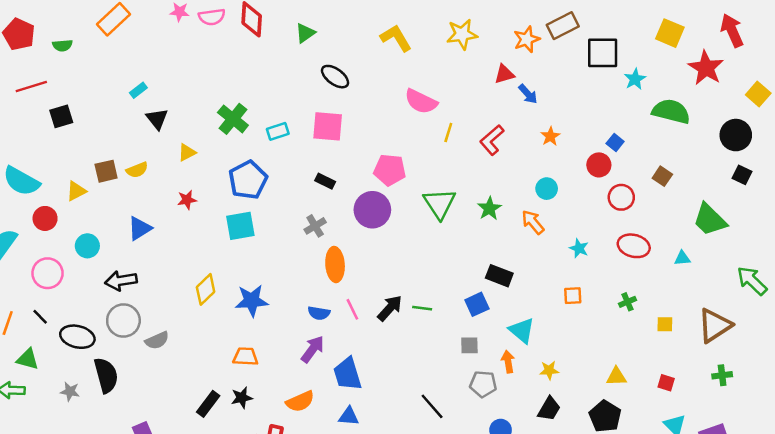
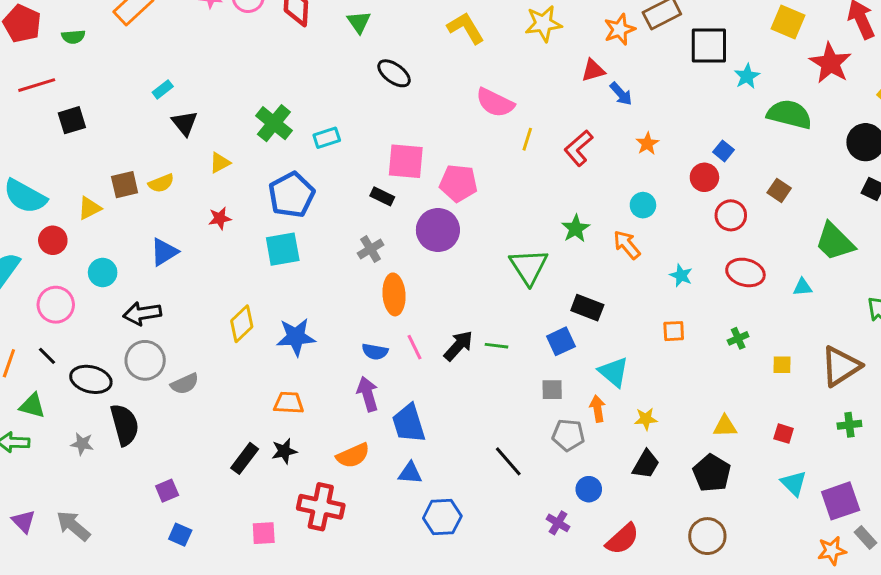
green triangle: (305, 33) -> (359, 22), turned -30
pink square: (328, 126) -> (406, 161), moved
green triangle: (440, 204) -> (529, 267), moved
purple arrow: (313, 349) -> (368, 394), turned -52

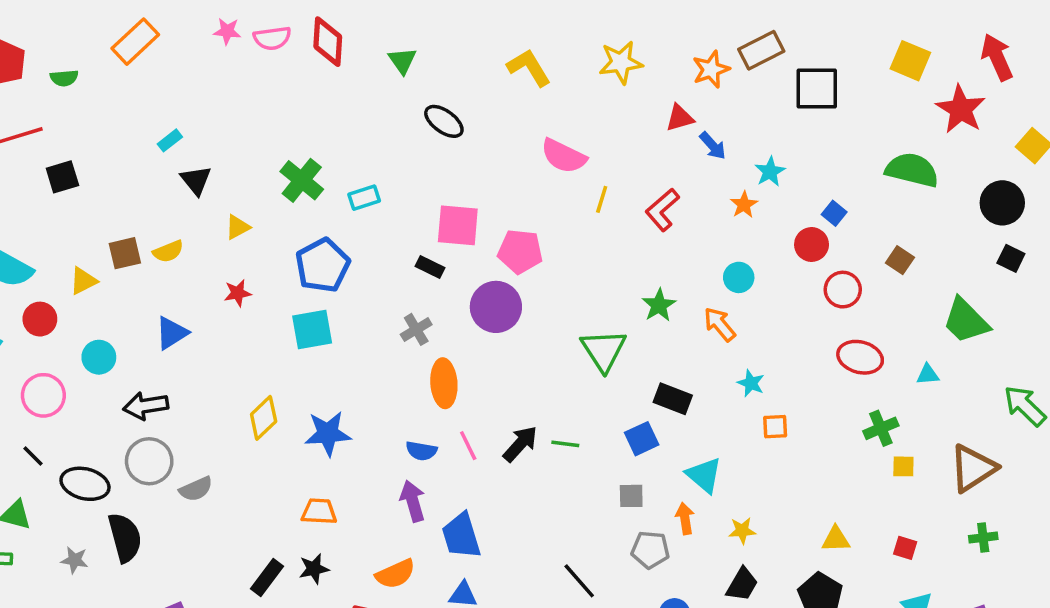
cyan star: (747, 76) -> (770, 172), moved
cyan star: (681, 275) -> (751, 383), moved
green cross: (738, 338) -> (881, 428), moved, size x1.4

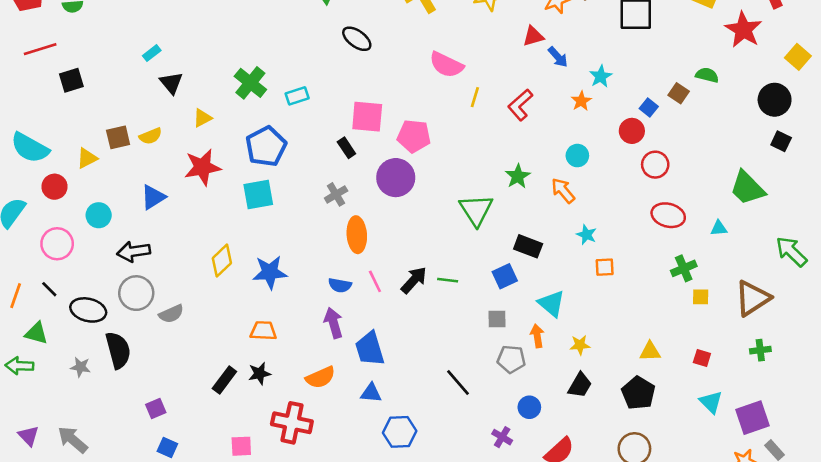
green semicircle: (912, 170) -> (707, 75), size x0.6
brown square: (900, 260) -> (679, 93), moved
black rectangle: (430, 267) -> (346, 148), turned 30
red star: (238, 293) -> (202, 167), size x1.8

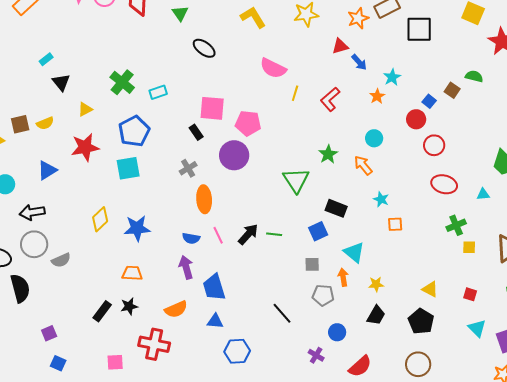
yellow triangle: (650, 351) -> (430, 289), turned 30

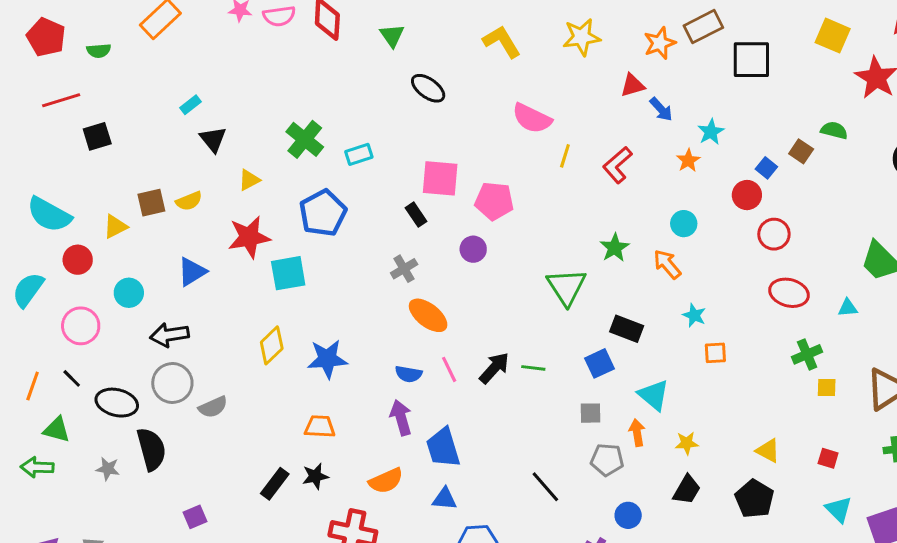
purple circle: (234, 155) -> (473, 249), size x0.6
cyan square: (128, 168) -> (288, 273), moved
orange ellipse: (204, 199) -> (428, 315), turned -48

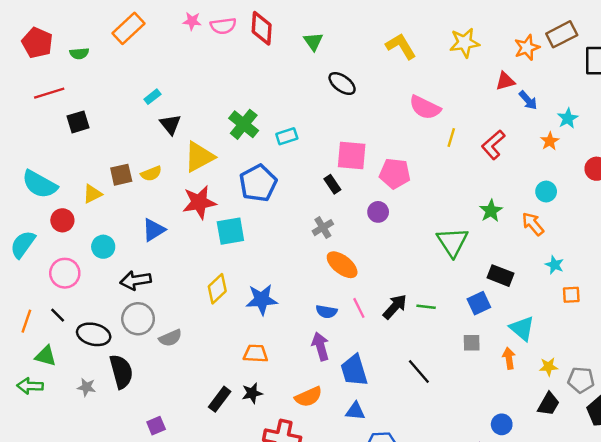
yellow triangle: (249, 180) -> (199, 157), size x1.8
gray pentagon: (607, 460) -> (581, 380), moved
black line: (545, 487) -> (419, 372), moved

